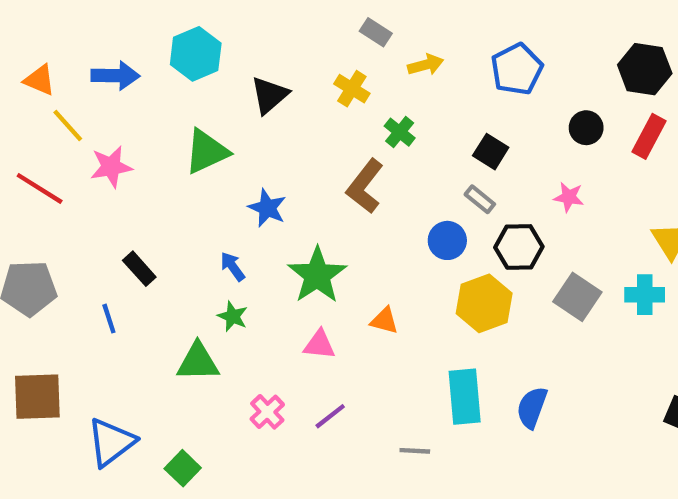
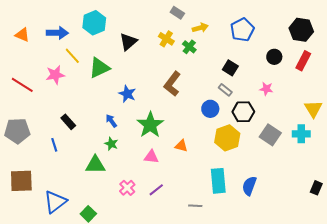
yellow line: (68, 126) -> (72, 56), moved
green cross: (400, 132) -> (189, 47), moved

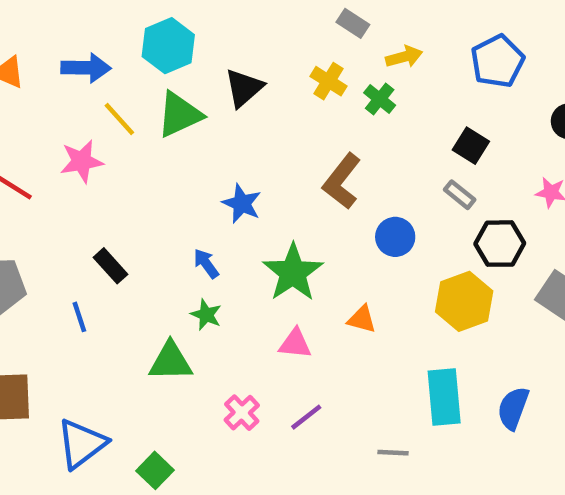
green triangle: (99, 68) -> (179, 115), moved
blue circle: (210, 109) -> (395, 237), moved

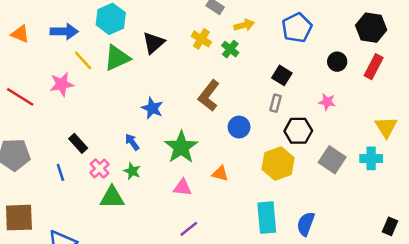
gray rectangle: (460, 195) -> (276, 103), turned 66
pink cross: (242, 413) -> (99, 169), moved

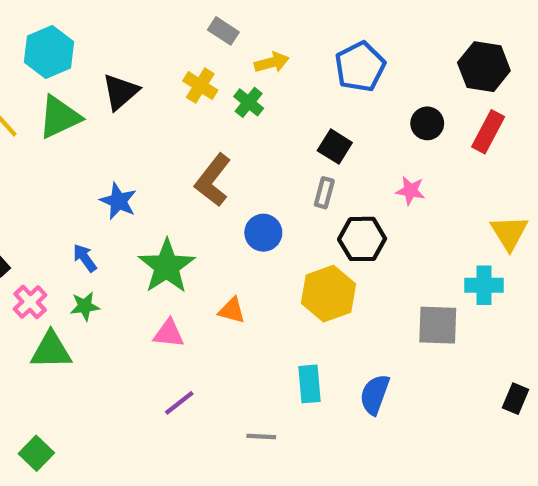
gray square: (332, 160) -> (438, 325), moved, turned -32
green star: (132, 171) -> (85, 306), turned -30
cyan rectangle: (267, 218) -> (310, 384), size x0.7

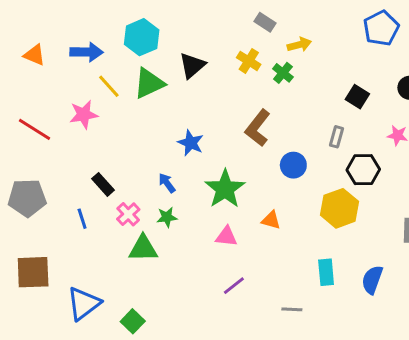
blue pentagon: (360, 67) -> (381, 28), moved
black square: (335, 147) -> (357, 97), moved

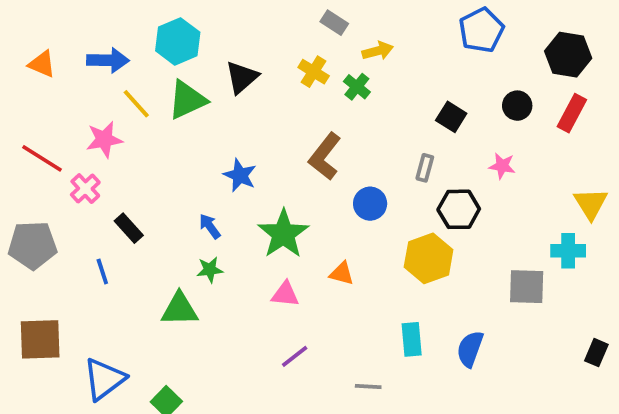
pink cross: (128, 214) -> (85, 189), moved

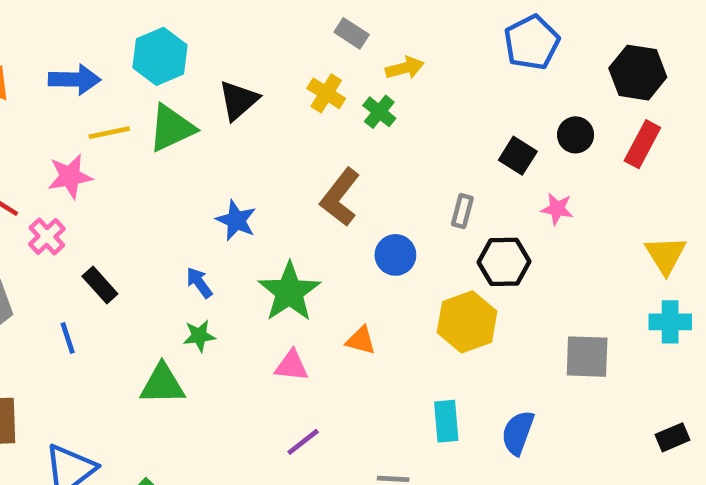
yellow line: (136, 104) -> (109, 133), turned -60
black square: (451, 117) -> (518, 156), moved
cyan cross: (568, 251) -> (670, 322), moved
black rectangle: (596, 353) -> (672, 437), turned 44

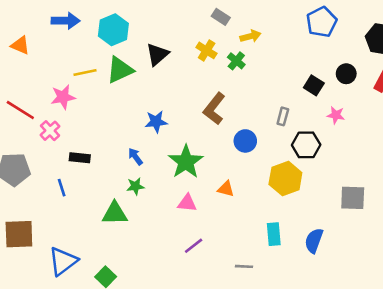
blue arrow: (75, 79) -> (66, 21), moved
blue star: (236, 220) -> (156, 122), turned -30
black rectangle: (100, 285) -> (80, 158), turned -42

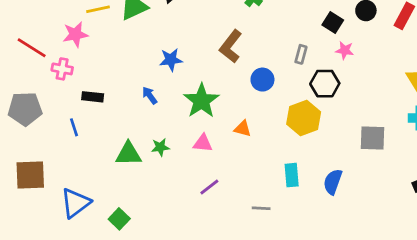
pink star: (336, 115) -> (345, 50), moved
pink cross: (50, 131) -> (62, 69), turned -36
green star: (135, 186) -> (160, 147), moved

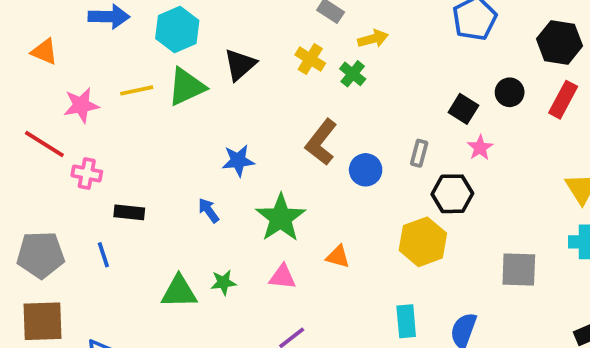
pink star: (75, 34) -> (81, 105), moved
pink star: (345, 50) -> (480, 148), turned 30
blue circle: (262, 80) -> (366, 170), moved
gray pentagon: (25, 109) -> (41, 255), moved

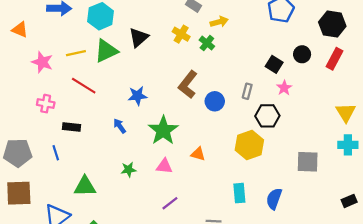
pink star: (81, 105) -> (42, 62), turned 30
red line: (44, 144) -> (84, 86), moved
green triangle: (179, 292) -> (85, 186), moved

